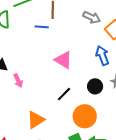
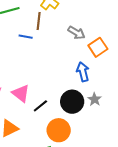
pink triangle: (63, 60) -> (21, 93), moved
black circle: (95, 86) -> (72, 102), size x1.5

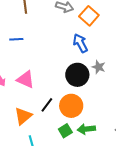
blue line: (26, 37) -> (16, 39), moved
black line: (40, 106) -> (47, 105), moved

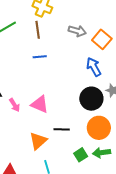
blue line: (16, 39) -> (40, 57), moved
black line: (47, 105) -> (62, 129), turned 56
orange circle: (71, 106) -> (99, 128), moved

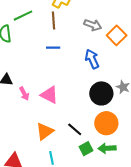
blue arrow: (94, 67) -> (92, 59), moved
black line: (62, 129) -> (75, 129), moved, turned 35

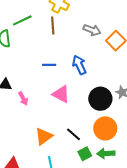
blue line: (53, 48) -> (49, 65), moved
blue arrow: (92, 59) -> (79, 65), moved
pink triangle: (49, 95) -> (61, 94), moved

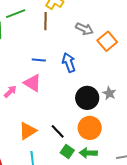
pink triangle: (61, 94) -> (32, 83), moved
pink arrow: (23, 99) -> (10, 92), turned -112
green square: (85, 154) -> (67, 152), turned -32

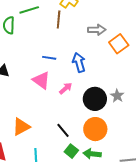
gray arrow: (84, 29) -> (97, 30), turned -30
pink arrow: (10, 92) -> (66, 88), moved
orange triangle: (28, 131) -> (21, 127), moved

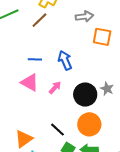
brown line: (59, 19) -> (39, 20), turned 48
gray arrow: (97, 30) -> (84, 16), moved
orange square: (119, 44) -> (102, 37), turned -36
orange triangle: (21, 127) -> (24, 139), moved

